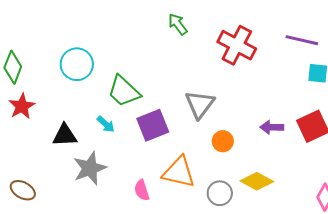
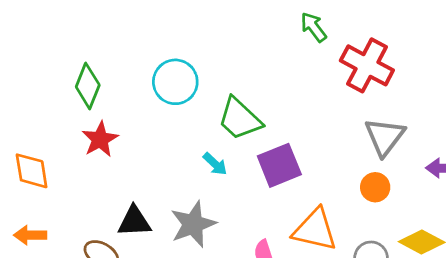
red cross: (237, 45) -> (367, 65), moved
gray triangle: (200, 104) -> (385, 137), moved
black triangle: (65, 135) -> (134, 221), moved

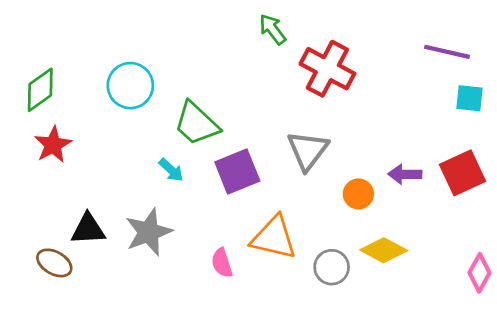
green diamond: (88, 86) -> (40, 90), turned 33
gray triangle: (385, 137) -> (308, 150), moved
orange circle: (375, 187) -> (358, 194), moved

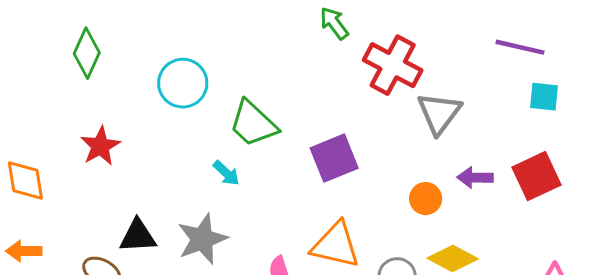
green diamond: (40, 90) -> (87, 53), moved, turned -30
gray triangle: (308, 150) -> (439, 113), moved
purple square: (237, 171) -> (334, 158), moved

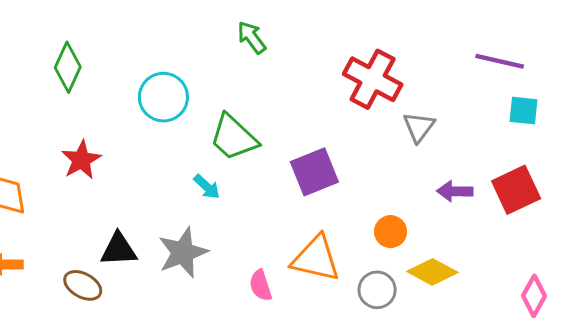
green arrow: (334, 23) -> (252, 37), moved
gray triangle: (439, 113) -> (419, 127), size x0.7
orange circle: (426, 199) -> (391, 232), moved

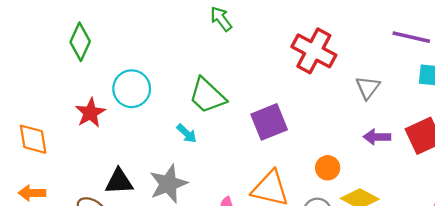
cyan circle: (163, 97) -> (132, 89), moved
gray triangle: (419, 127) -> (368, 88), moved

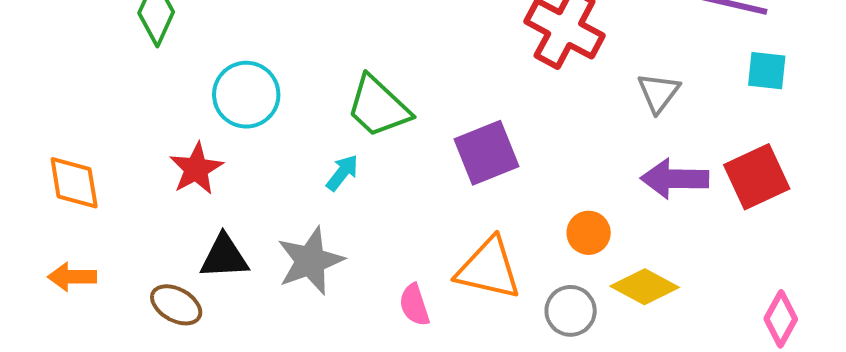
red star: (90, 113) -> (196, 169), moved
cyan arrow: (187, 133) -> (342, 173), turned -95
purple arrow: (377, 137) -> (675, 179), size x1.4

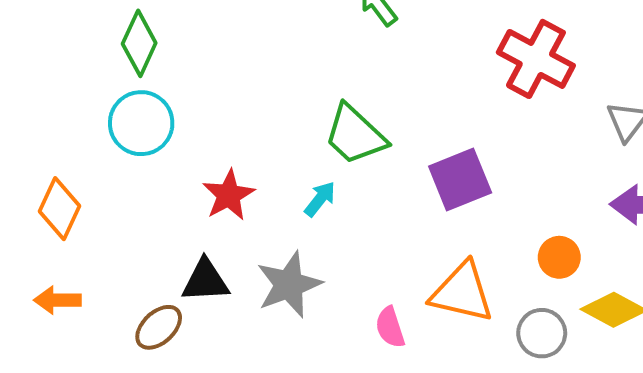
cyan circle: (246, 95) -> (141, 123), moved
red star: (196, 169) -> (229, 195), moved
orange diamond: (74, 183) -> (59, 209), turned 34
brown ellipse: (176, 305) -> (159, 327), turned -72

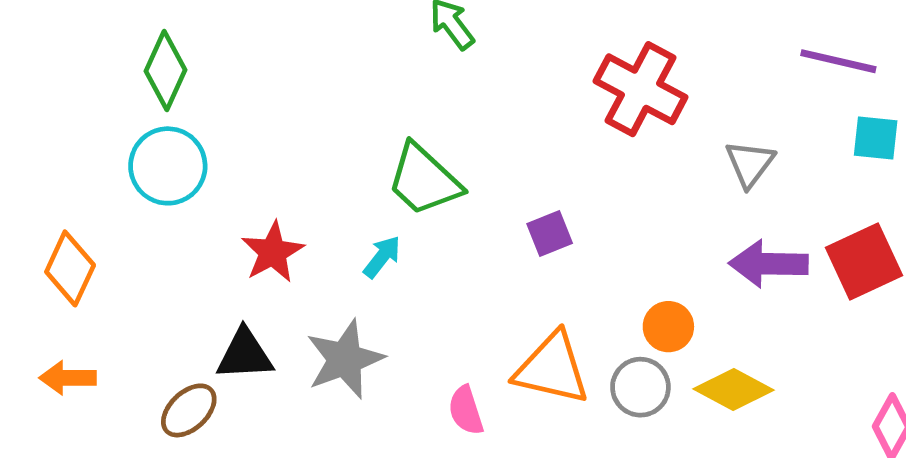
purple square: (460, 180) -> (550, 233), size x0.6
gray circle: (542, 333) -> (640, 387), moved

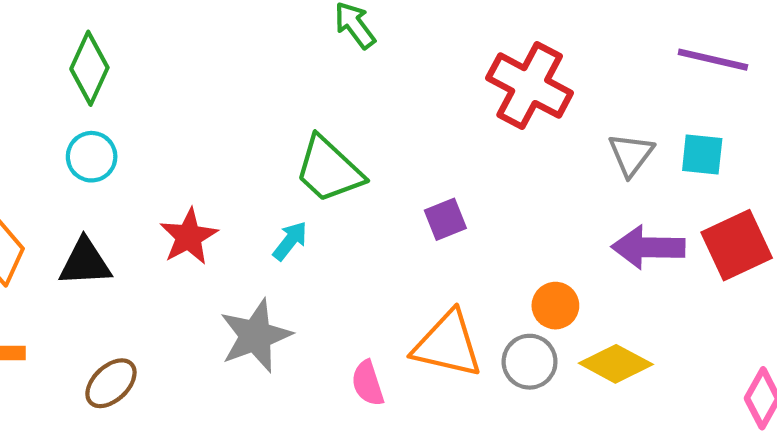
cyan square: (876, 138) -> (702, 155), moved
cyan circle: (168, 166) -> (92, 157), size x0.7
black triangle: (245, 355) -> (85, 262), moved

